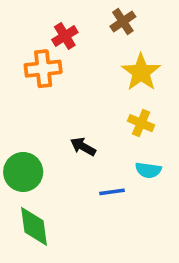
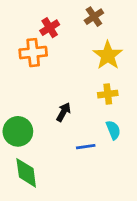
yellow cross: (141, 123) -> (108, 94), turned -30
black arrow: (83, 147) -> (64, 112), turned 90
cyan semicircle: (148, 170) -> (113, 130), turned -120

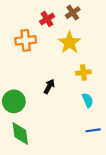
red cross: (50, 28) -> (47, 19), moved
yellow star: (108, 55) -> (69, 43), moved
blue line: (86, 147) -> (93, 130), moved

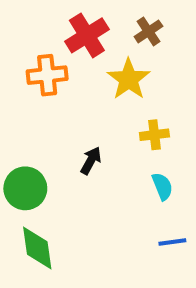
brown cross: (73, 13) -> (148, 31), moved
red cross: (47, 19) -> (87, 35), size x1.5

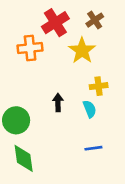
black arrow: (91, 161) -> (58, 103), turned -30
cyan semicircle: (162, 186) -> (90, 109), moved
blue line: (172, 242) -> (93, 148), moved

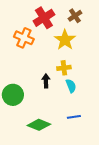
orange cross: (30, 48) -> (24, 38), turned 30
yellow cross: (99, 86) -> (64, 68), moved
green diamond: (24, 158) -> (39, 125), moved, turned -60

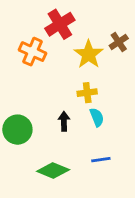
brown cross: (75, 16) -> (119, 42), moved
black arrow: (46, 81) -> (64, 121), moved

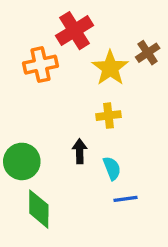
orange cross: (33, 52) -> (41, 65), turned -36
cyan semicircle: (97, 117) -> (112, 168), moved
green diamond: (53, 171) -> (39, 209), moved, turned 68

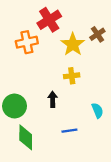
cyan semicircle: (112, 168) -> (97, 110), moved
blue line: (125, 199) -> (69, 131), moved

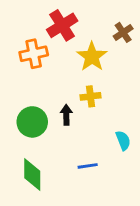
brown cross: (97, 34) -> (123, 32), moved
black arrow: (53, 99) -> (66, 115), moved
green circle: (15, 106) -> (32, 122), moved

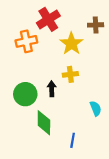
brown cross: (123, 32) -> (96, 25), turned 32
blue line: (88, 166) -> (73, 140), moved, turned -72
green diamond: (32, 174) -> (44, 123), moved

